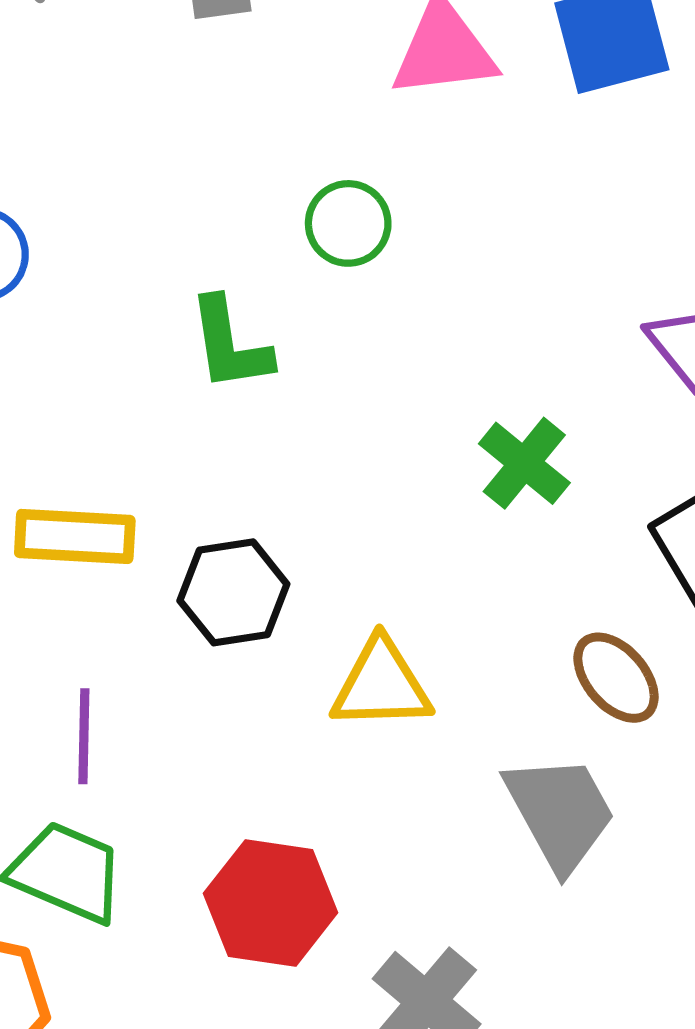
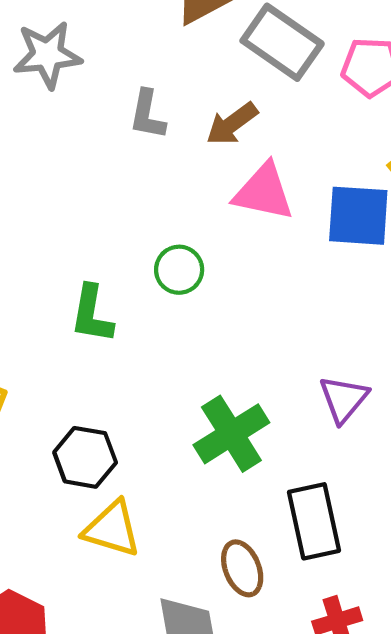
green cross: (524, 463) -> (231, 434), size x1.4
black hexagon: (233, 592) -> (85, 457), moved

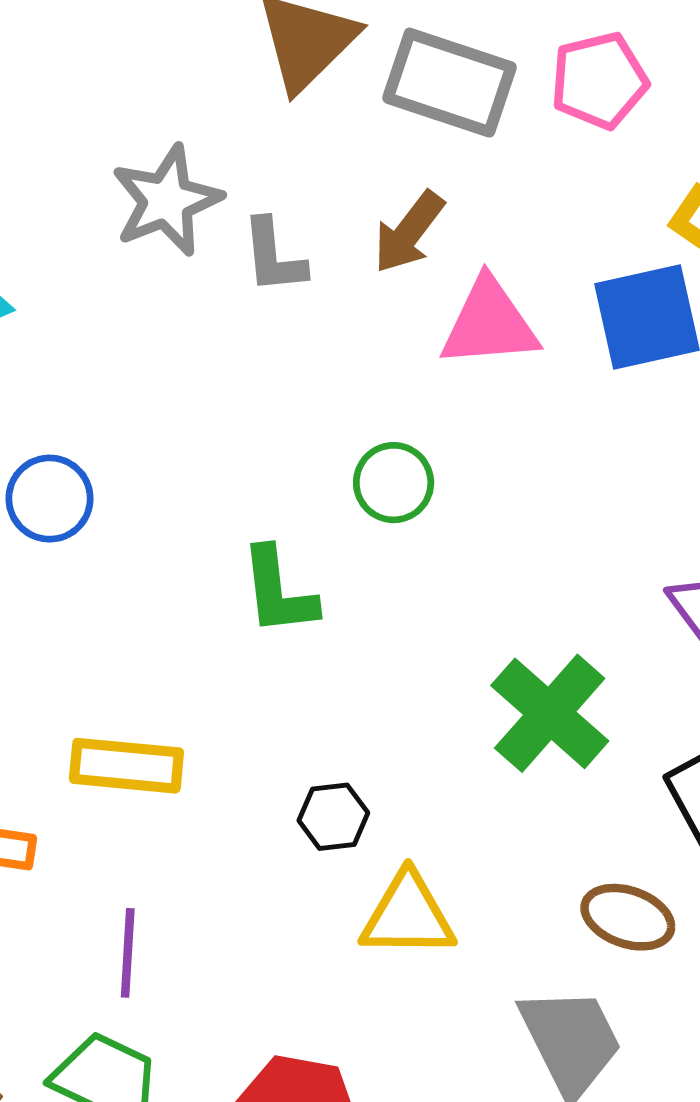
gray star: (47, 55) -> (167, 200), moved
black hexagon: (85, 457) -> (333, 817), size x0.7
brown ellipse: (242, 568) -> (628, 917), turned -32

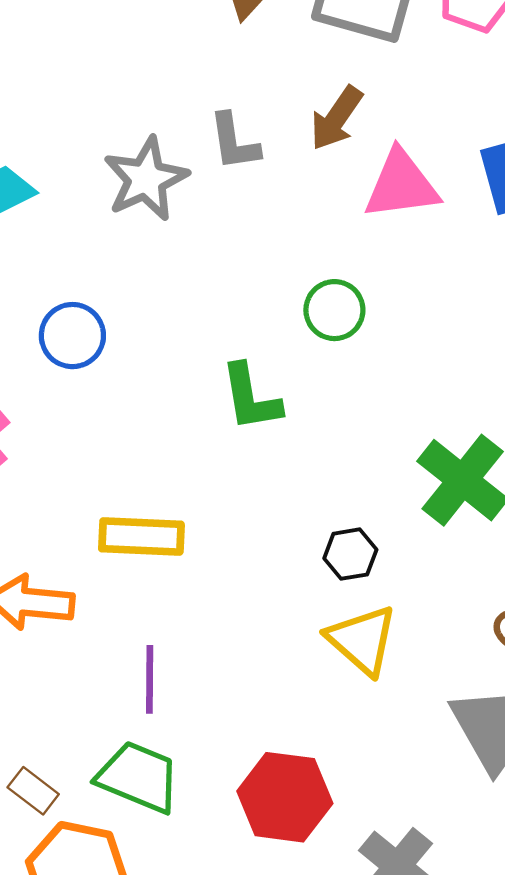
gray star: (167, 200) -> (146, 179), moved
black hexagon: (333, 817) -> (350, 554), moved
yellow triangle: (408, 915) -> (362, 640), turned 44

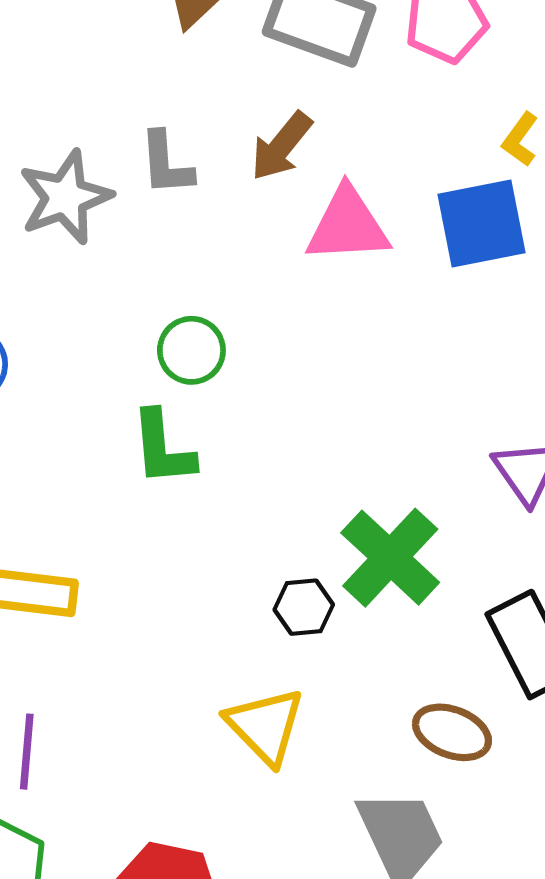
green circle: (334, 310) -> (191, 350), moved
black hexagon: (350, 554) -> (304, 607), moved

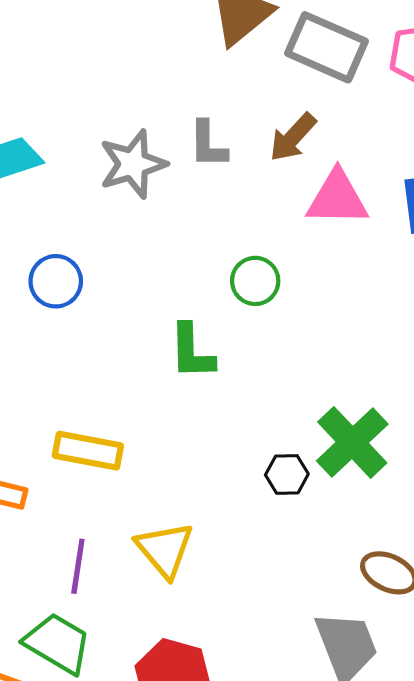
green circle: (191, 350) -> (255, 281), moved
yellow triangle: (265, 726) -> (165, 550), moved

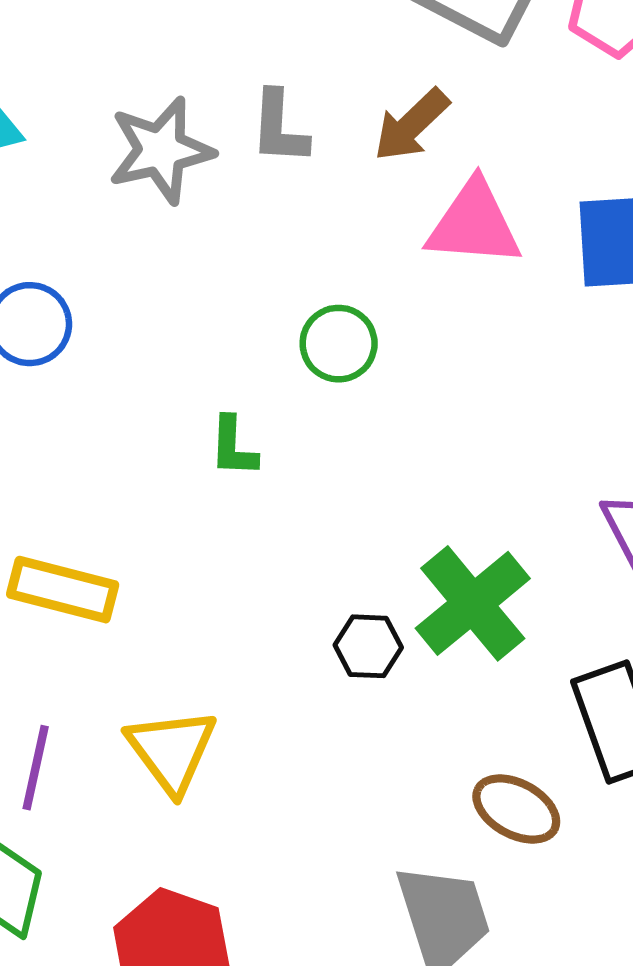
green L-shape: (192, 352) -> (233, 447), size x0.7

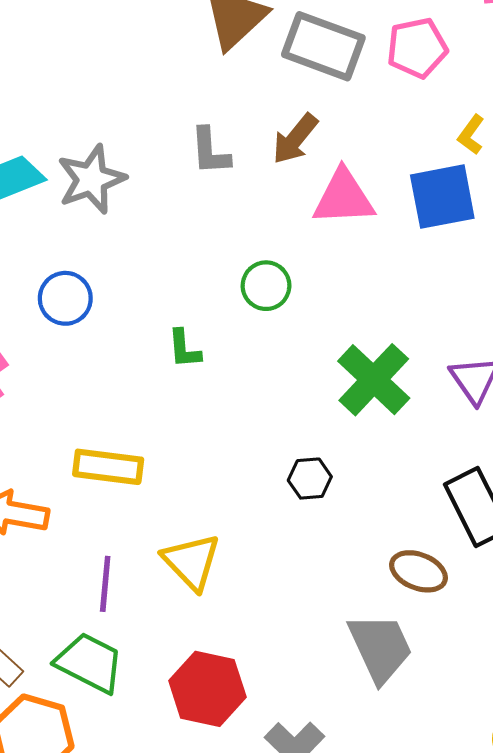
gray star: (161, 150) -> (91, 179), moved
green L-shape: (233, 447) -> (184, 349), moved
green cross: (473, 603) -> (374, 380), moved

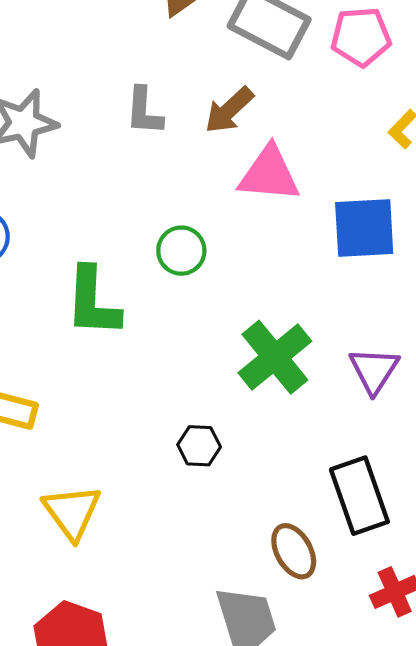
blue square: (442, 197) -> (364, 228), moved
green L-shape: (184, 349) -> (93, 302), size x1.8
brown ellipse: (419, 571) -> (294, 551), turned 32

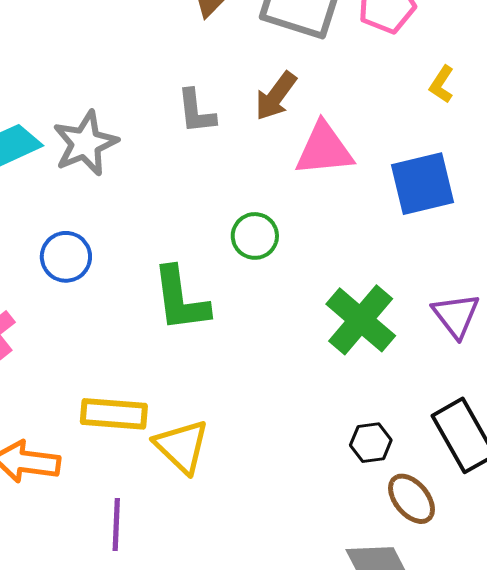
black hexagon: (199, 446) -> (371, 443), moved
yellow triangle: (72, 512) -> (182, 446), moved

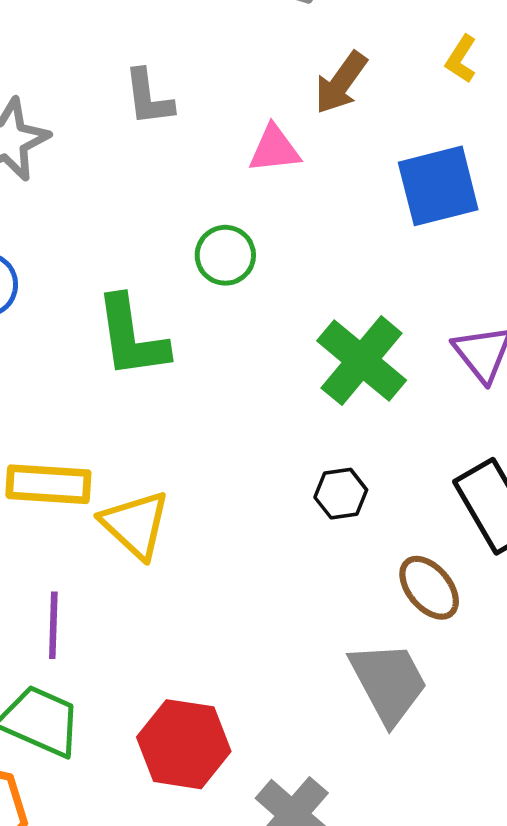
brown arrow: (276, 96) -> (341, 83), moved
pink triangle: (324, 149) -> (274, 149), moved, size x0.7
black hexagon: (371, 443) -> (341, 494), moved

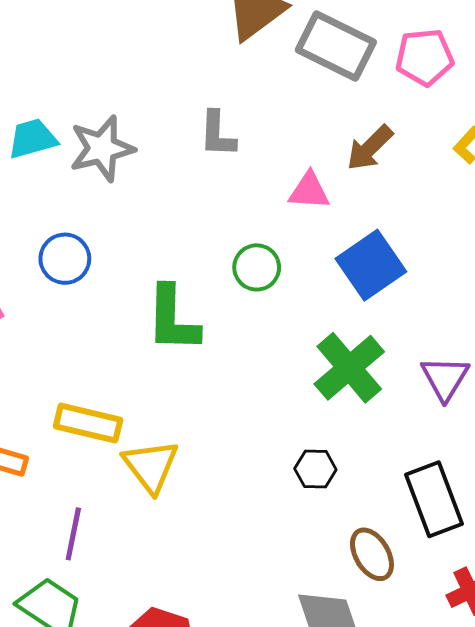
blue square: (438, 186) -> (371, 265), moved, turned -30

